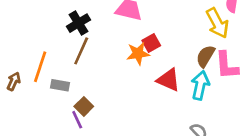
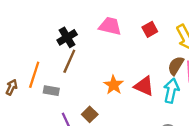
red square: (151, 43) -> (150, 29), moved
orange star: (138, 54) -> (114, 85), moved, turned -30
brown square: (84, 106) -> (90, 114), moved

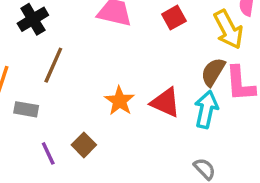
black cross: (67, 37) -> (33, 19), moved

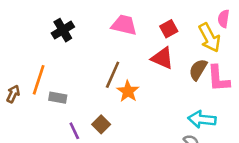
brown line: (53, 65) -> (113, 75), moved
red triangle: (165, 103) -> (162, 58), moved
cyan arrow: (206, 109) -> (202, 119), moved, turned -96

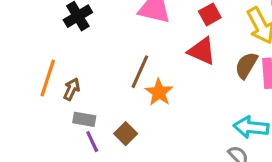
brown arrow: (13, 94) -> (72, 89), moved
gray rectangle: (58, 98) -> (84, 119), moved

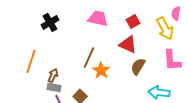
brown semicircle: (246, 65) -> (138, 66), moved
brown arrow: (72, 89) -> (53, 75), moved

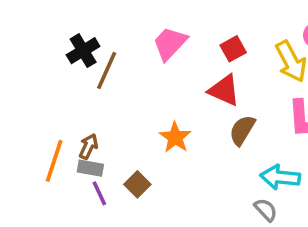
pink trapezoid: (98, 18) -> (170, 43), turned -60
brown line: (89, 57) -> (107, 70), moved
orange line: (31, 61) -> (54, 161), moved

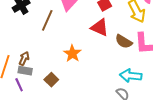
brown line: (107, 70) -> (47, 20), moved
brown semicircle: (242, 130) -> (124, 41), moved, turned -90
purple line: (99, 193) -> (19, 85), moved

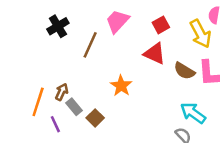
gray rectangle: (25, 71) -> (74, 107), moved, turned 40
cyan arrow: (131, 76) -> (193, 113), turned 30

